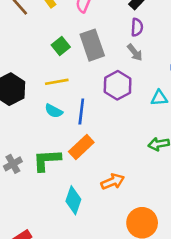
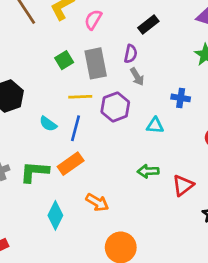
purple semicircle: (137, 27) -> (131, 54), moved
yellow line: (57, 82) -> (80, 97), moved
orange arrow: (113, 182) -> (97, 202), turned 45

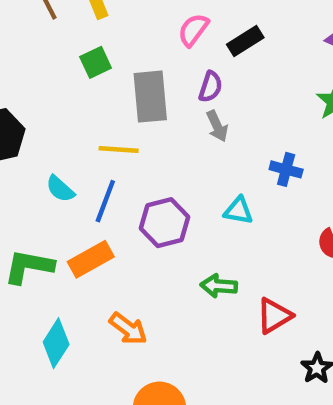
pink semicircle: (93, 20) -> (193, 30), moved
green square: (64, 60) -> (96, 62), moved
purple hexagon: (115, 107) -> (165, 223), moved

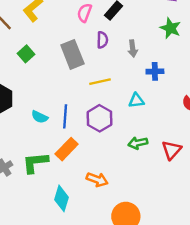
green square: (96, 62) -> (26, 54), moved
gray arrow: (217, 126) -> (133, 48), moved, turned 35
yellow line: (119, 150) -> (100, 82), moved

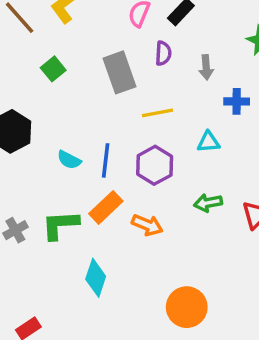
orange arrow: (97, 180) -> (147, 225), moved

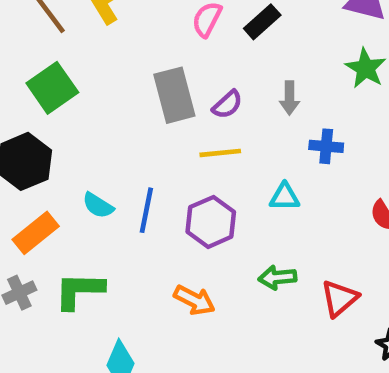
purple semicircle: (163, 53) -> (227, 105), moved, turned 40
green square: (53, 69) -> (52, 88), moved, size x1.5
orange rectangle: (106, 207) -> (36, 233), moved

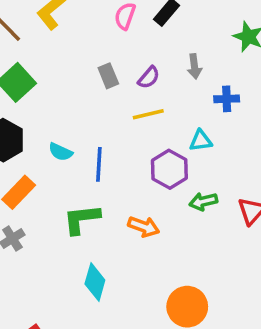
gray rectangle: (174, 95) -> (108, 76), size x0.6
cyan semicircle: (98, 205) -> (61, 152), moved
purple hexagon: (211, 222) -> (169, 169), moved
green L-shape: (79, 291) -> (82, 219), moved

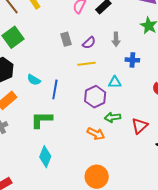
orange arrow: (144, 227) -> (96, 134), moved

